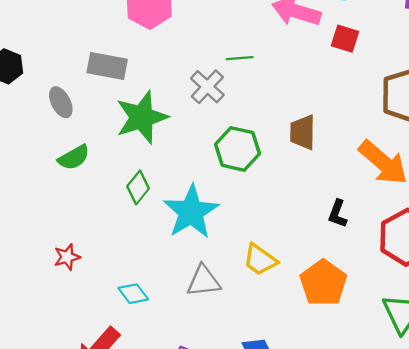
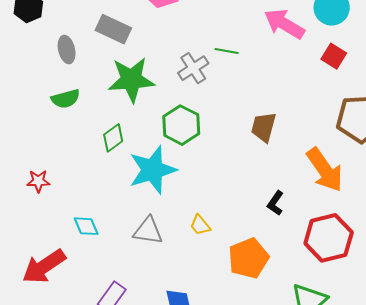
red square: (345, 39) -> (334, 56), moved
green hexagon: (237, 149) -> (181, 125), moved
yellow trapezoid: (260, 260) -> (200, 225), size x0.7

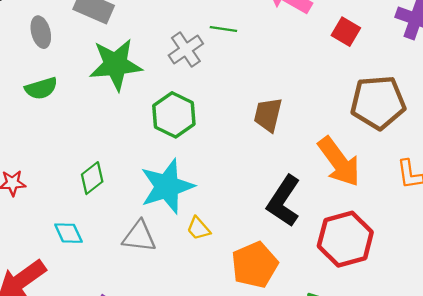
green diamond: (113, 138) -> (92, 178), moved
cyan star: (153, 170) -> (167, 186), moved
black L-shape: (275, 203) -> (284, 201), size x1.8

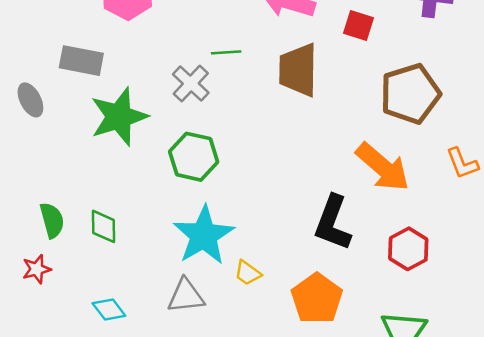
green semicircle: (41, 88) -> (52, 220), moved, turned -76
brown trapezoid: (268, 115) -> (298, 70), moved, size x1.4
green diamond: (92, 178) -> (104, 226), moved, turned -40
red hexagon: (345, 239) -> (408, 249), size x0.7

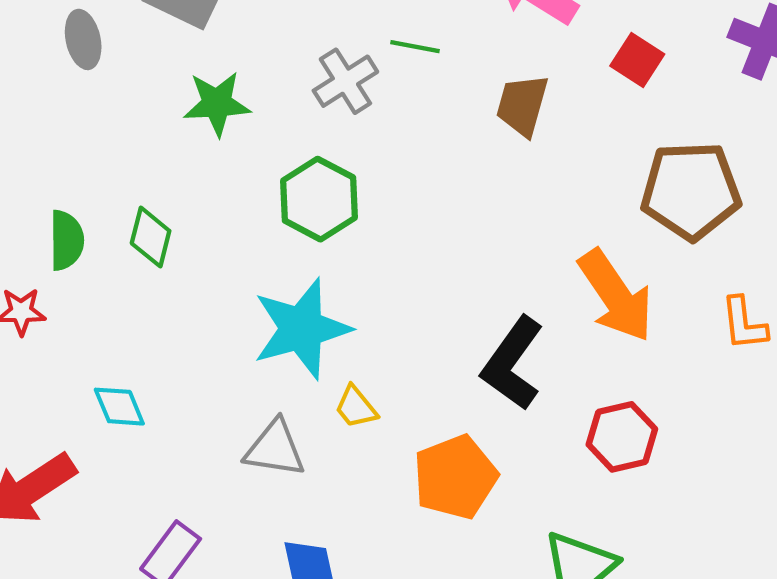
brown trapezoid: (298, 70) -> (522, 105), size x0.7
green star: (119, 117) -> (217, 104), size x0.7
green diamond: (104, 226) -> (151, 237), moved
gray triangle: (186, 296) -> (275, 449), moved

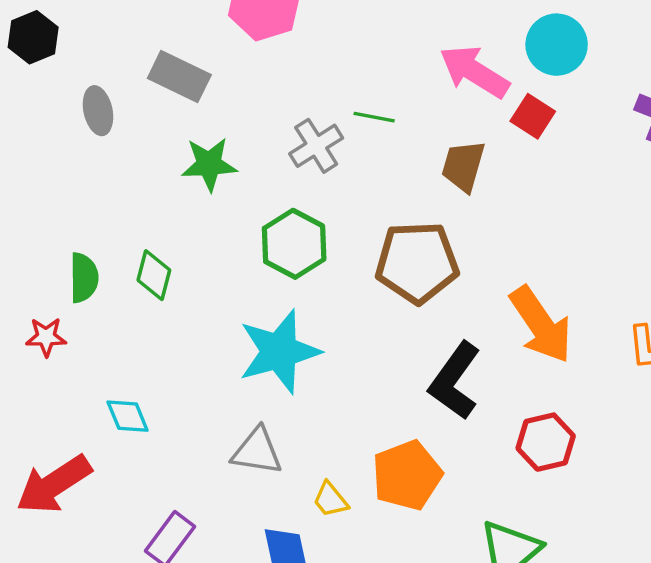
red square: (637, 60) -> (533, 116), moved
brown pentagon: (691, 191) -> (417, 262), moved
yellow trapezoid: (356, 407) -> (330, 500), moved

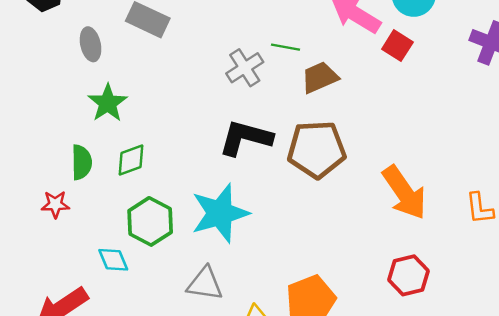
green star: (209, 164) -> (108, 103), moved, turned -30
brown trapezoid: (463, 166) -> (320, 77), moved, turned 51
green hexagon: (294, 244) -> (150, 221), moved
green diamond: (154, 275) -> (131, 160), turned 56
black L-shape: (455, 381) -> (246, 138), moved, turned 70

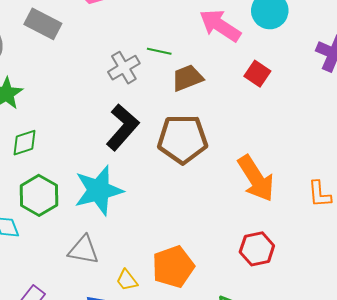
red square: (397, 46) -> (257, 74), moved
black L-shape: (246, 138) -> (123, 127), turned 114

